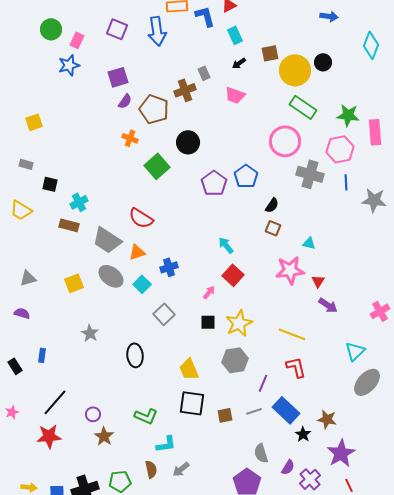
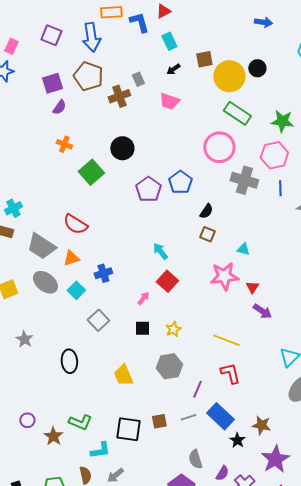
brown pentagon: (154, 109) -> (88, 76), moved
yellow star: (239, 323) -> (173, 329), size x0.6
black square: (192, 403) -> (128, 429), moved
brown star: (104, 436) -> (53, 436), moved

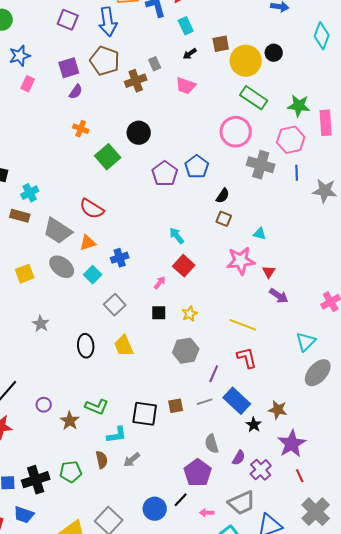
pink rectangle: (11, 46) -> (28, 84), moved
yellow trapezoid: (123, 375) -> (124, 346), moved

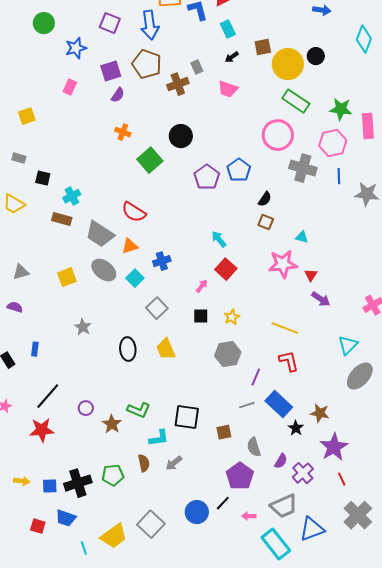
blue star: (20, 56) -> (76, 48), moved
brown square: (176, 406) -> (224, 432), moved

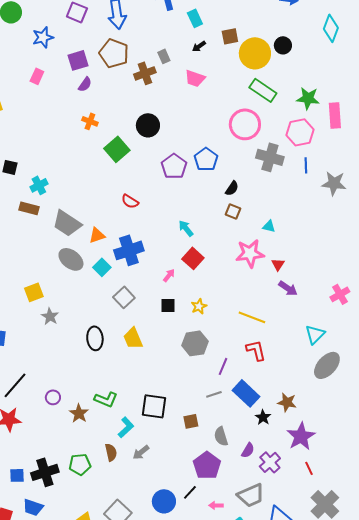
red semicircle: (134, 212) -> (130, 201), moved, size x0.7
blue cross: (162, 261) -> (129, 250), size x1.6
yellow square: (67, 277) -> (34, 292), moved
cyan L-shape: (159, 438) -> (126, 427), turned -35

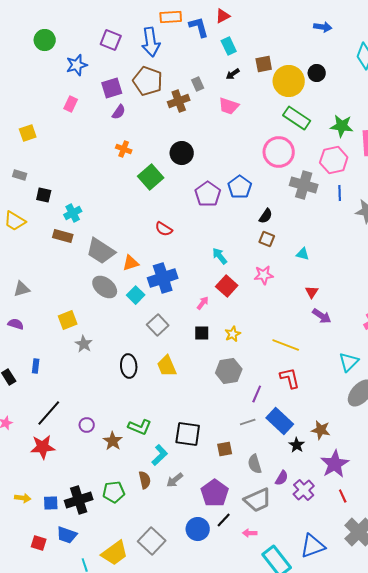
pink star: (250, 253) -> (264, 275), moved, size x0.7
purple pentagon: (207, 465) -> (215, 493), moved
gray trapezoid: (251, 495) -> (258, 500), moved

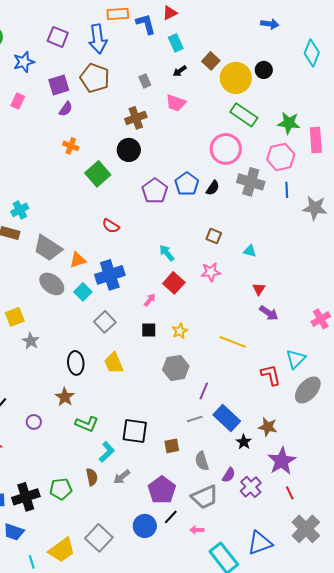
brown square: (264, 64) -> (211, 61), turned -36
brown cross: (179, 101) -> (136, 118), moved
black semicircle: (266, 216) -> (213, 188), moved
red L-shape: (290, 378) -> (271, 375), moved
brown star: (113, 441) -> (65, 397), moved

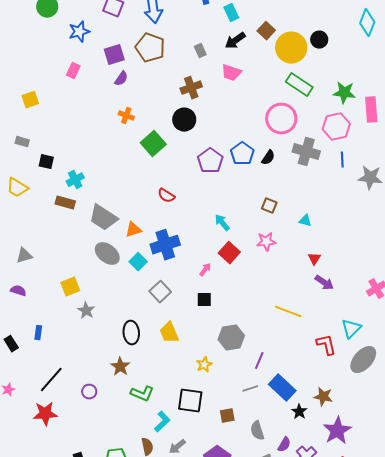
black arrow: (180, 71) -> (235, 41), size x1.5
yellow star: (180, 331) -> (204, 365), moved

